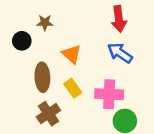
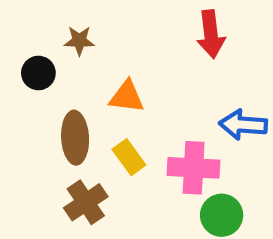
blue arrow: (120, 53) -> (243, 125), moved, turned -30
orange triangle: (72, 54) -> (127, 97), turned -35

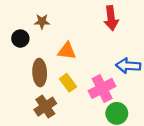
pink cross: (194, 168) -> (102, 88), turned -30

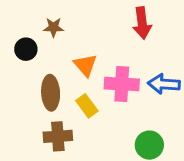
orange triangle: (67, 51) -> (85, 65), turned 42
pink cross: (102, 88) -> (122, 84), moved, turned 30
brown cross: (45, 107) -> (58, 136), turned 30

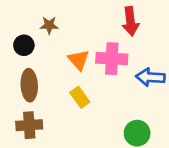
pink cross: (122, 84) -> (112, 59), moved
brown ellipse: (51, 93) -> (29, 85), moved
brown cross: (58, 136) -> (29, 125), moved

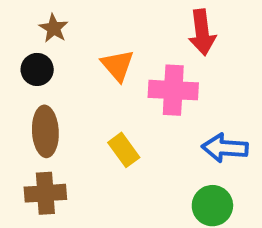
brown star: (49, 25) -> (54, 28), moved, turned 30
orange triangle: (78, 60) -> (118, 65), moved
blue arrow: (150, 77) -> (225, 148), moved

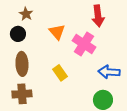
pink cross: (173, 90) -> (84, 44), turned 30

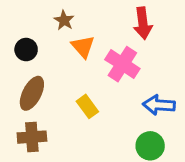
brown star: (26, 14) -> (64, 20), moved
brown ellipse: (22, 64) -> (32, 93), turned 30

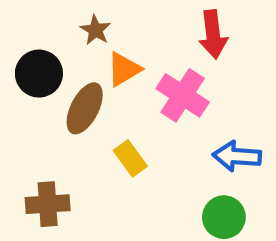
orange triangle: (83, 47) -> (124, 69), turned 40
black circle: (26, 50) -> (39, 74), size x1.4
brown ellipse: (32, 93) -> (85, 108), moved

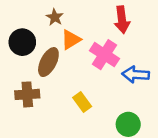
blue arrow: (237, 156) -> (136, 75), moved
yellow rectangle: (130, 158) -> (82, 102), moved
brown cross: (48, 204) -> (27, 94), moved

